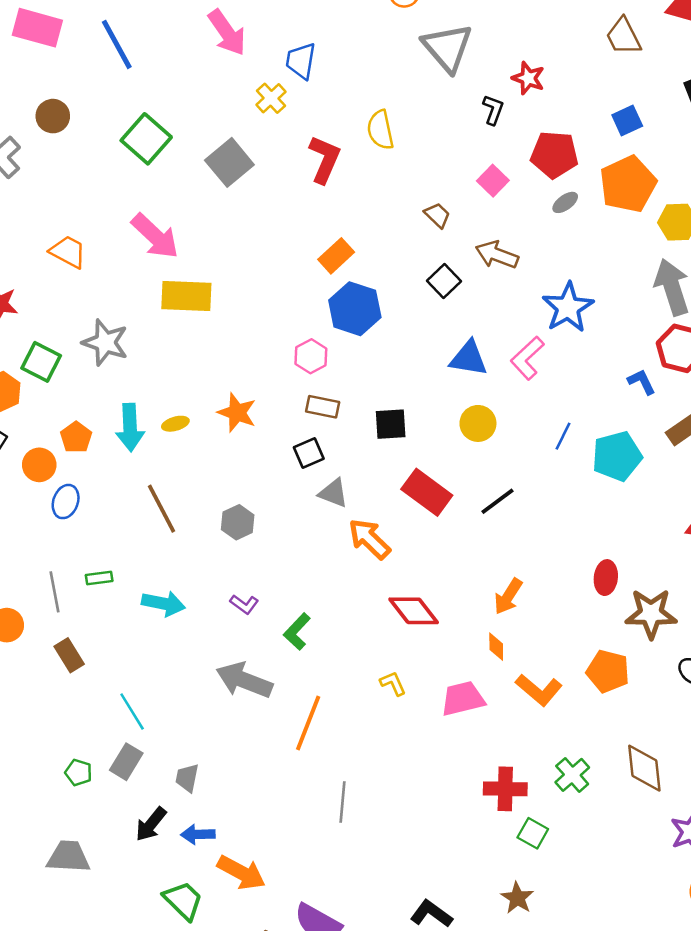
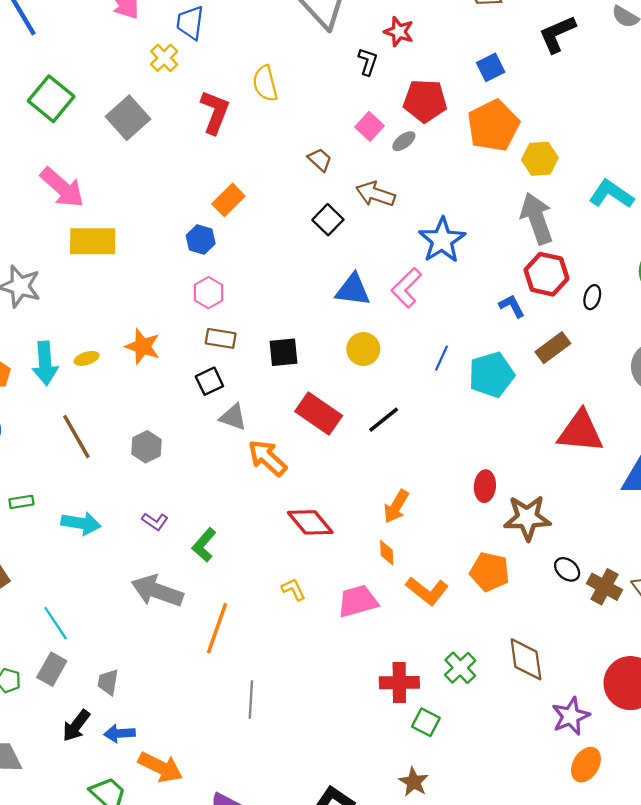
gray ellipse: (565, 202) -> (404, 141), moved
blue hexagon: (355, 309) -> (201, 239), moved, size x0.6

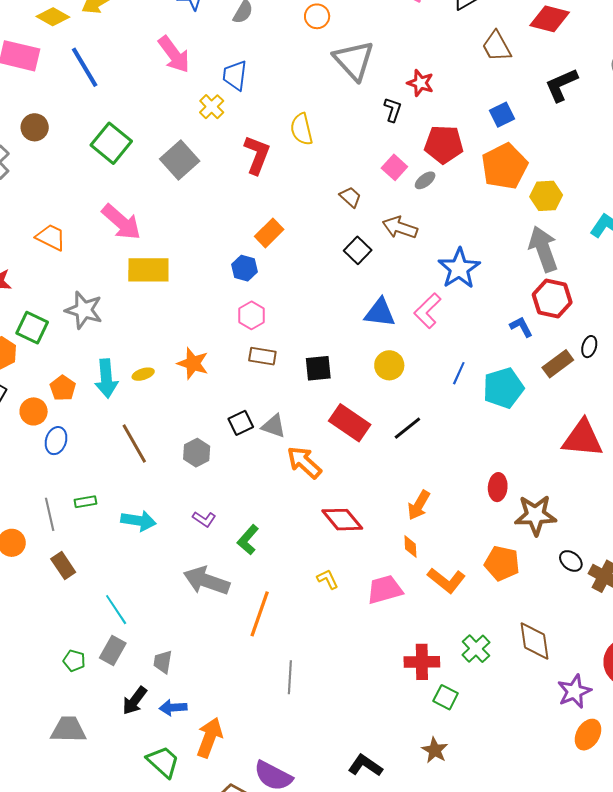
black ellipse: (592, 297) -> (589, 347), moved
black square: (209, 381) -> (241, 423), moved
orange arrow: (160, 767) -> (210, 737), turned -96

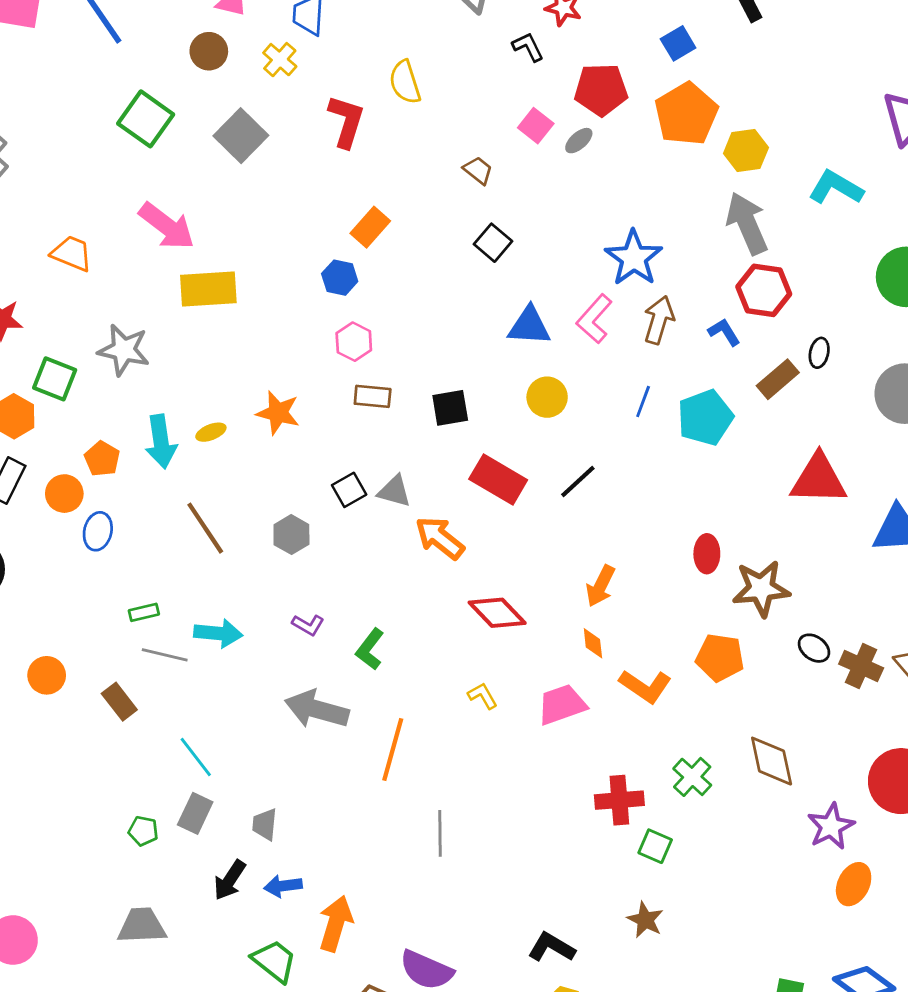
black L-shape: (393, 110) -> (528, 47), turned -40
brown circle: (35, 127) -> (209, 51), moved
brown arrow: (400, 228) -> (659, 320), moved, turned 92
gray line: (50, 514) -> (165, 655), moved, turned -60

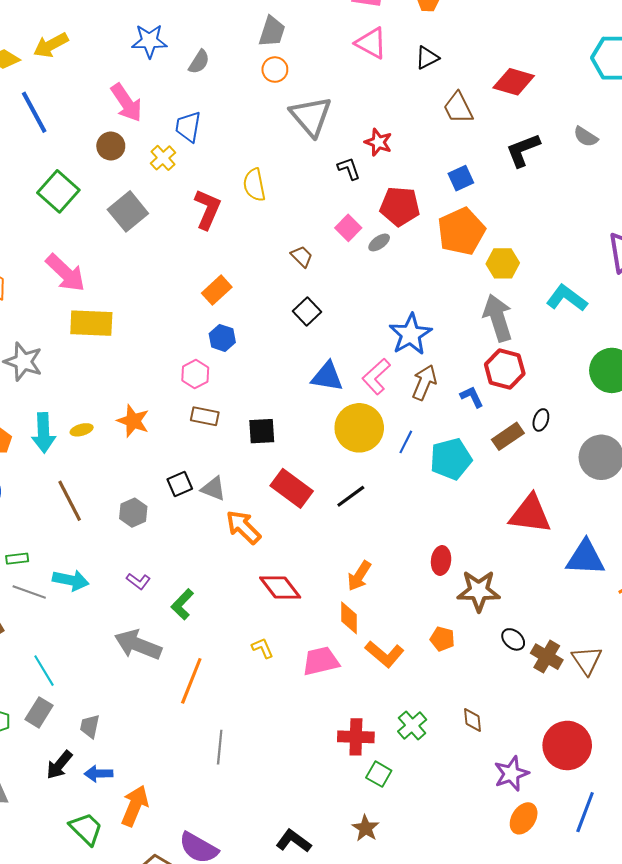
blue hexagon: (340, 278) -> (222, 338), moved
yellow circle: (547, 397) -> (359, 428), moved, size x1.6
orange diamond: (593, 643) -> (349, 618), size x1.4
orange pentagon: (720, 658) -> (442, 639), size x0.7
brown diamond: (772, 761) -> (472, 720), size x0.6

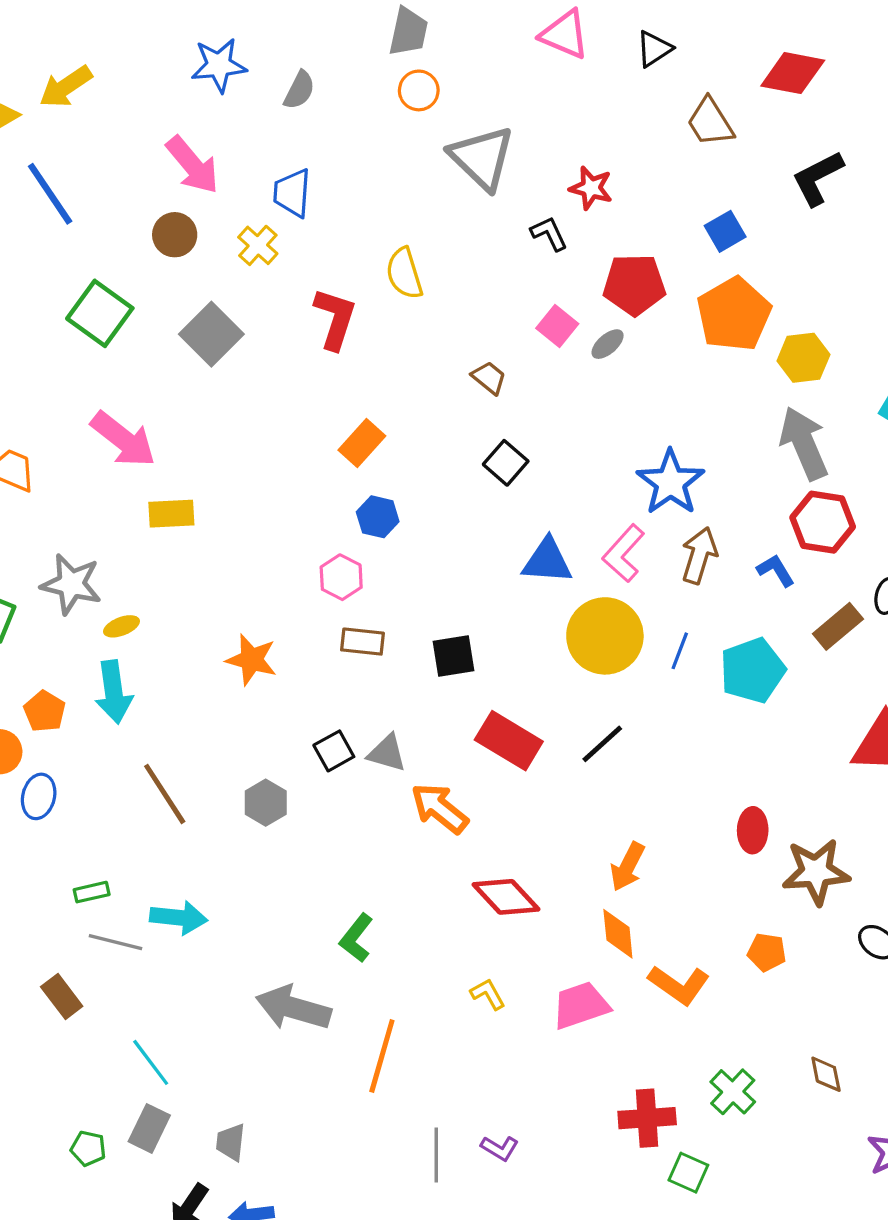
yellow rectangle: (91, 323) -> (171, 514), size x0.7
yellow ellipse: (82, 430) -> (122, 626), moved
purple L-shape: (138, 581) -> (500, 1148), moved

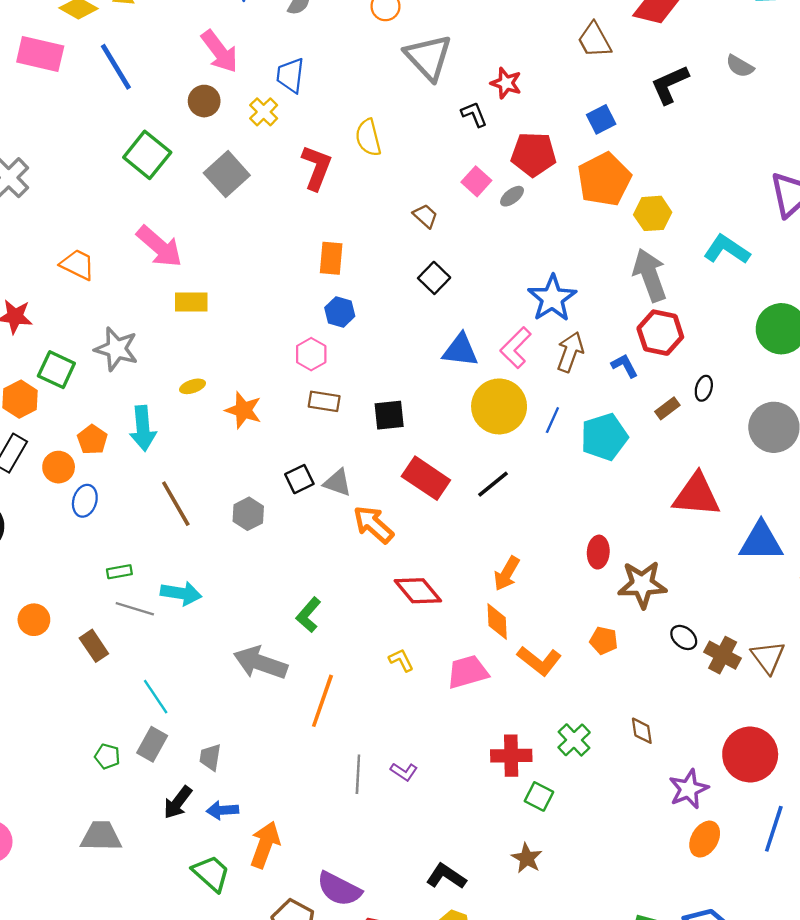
orange rectangle: (362, 443) -> (331, 258), turned -40
yellow ellipse: (122, 626) -> (193, 386), moved
brown rectangle: (838, 626) -> (667, 408), size x0.7

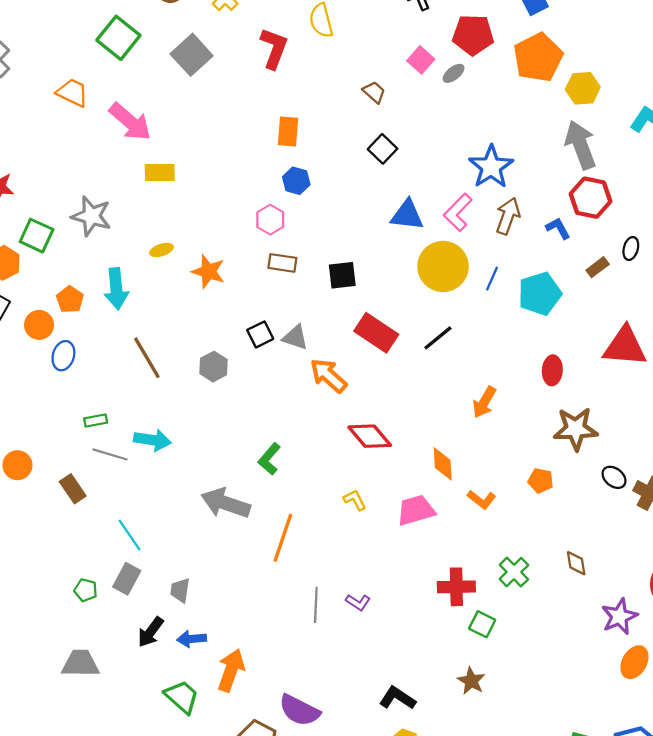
orange trapezoid: (78, 265) -> (72, 93), moved
red ellipse: (598, 552) -> (552, 370), moved
orange arrow: (507, 574) -> (484, 402), moved
orange L-shape: (539, 661) -> (482, 500), size x0.7

